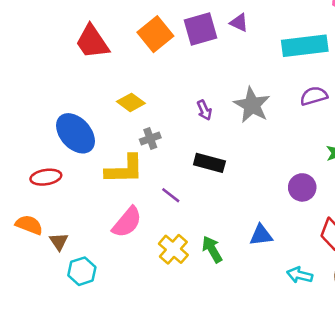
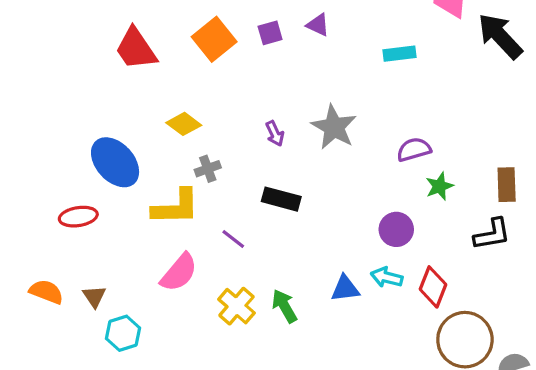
purple square: (200, 29) -> (270, 33), size x0.6
cyan rectangle: (305, 46) -> (399, 54), size x0.6
purple semicircle: (314, 96) -> (414, 149), moved
orange semicircle: (29, 225) -> (46, 292), moved
cyan arrow: (300, 275) -> (387, 277), moved

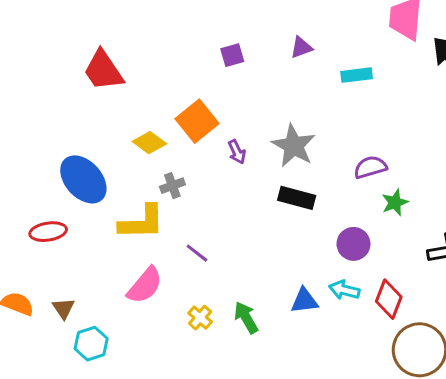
purple triangle: (318, 25) -> (301, 47), moved, turned -45
orange square: (214, 39) -> (197, 121), moved
black rectangle: (281, 199) -> (297, 198), moved
yellow cross: (236, 306) -> (200, 318), size x0.7

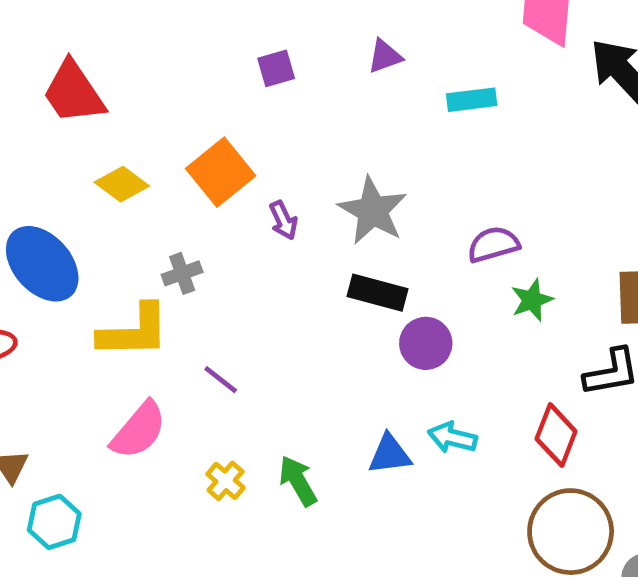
yellow diamond: (149, 143) -> (122, 184), moved
purple circle: (353, 244) -> (426, 343), moved
red diamond: (389, 299) -> (556, 435), moved

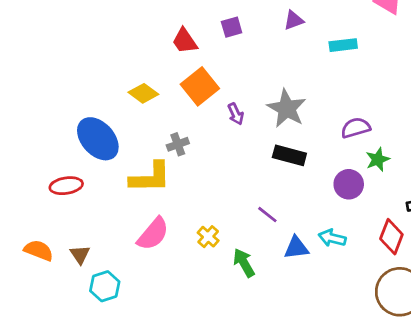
red trapezoid: (74, 92) -> (185, 41), moved, size x0.7
purple circle: (426, 343) -> (349, 184), moved
purple line: (221, 380) -> (267, 215), moved
yellow cross: (226, 481) -> (208, 237), moved

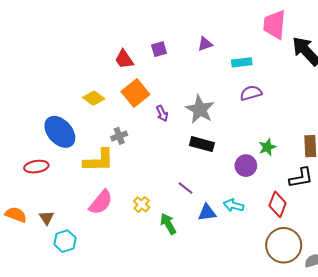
purple semicircle: (356, 128) -> (251, 93), moved

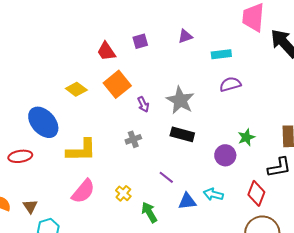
gray cross: (119, 136) -> (133, 139), moved

